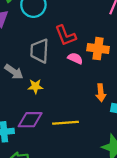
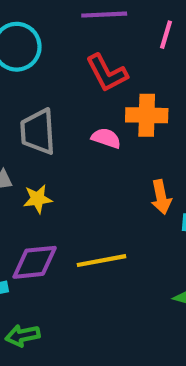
red L-shape: (66, 35) -> (107, 73), moved

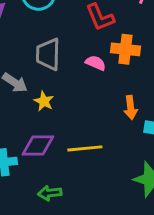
yellow star: (38, 199) -> (44, 101), turned 30
green arrow: (23, 335) -> (50, 193), moved

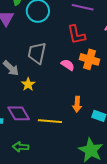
orange arrow: (131, 108) -> (77, 104), moved
purple diamond: (38, 146) -> (19, 113), turned 50

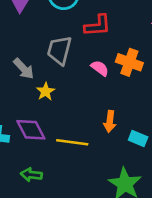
red L-shape: (76, 35) -> (98, 26), moved, turned -85

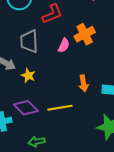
orange cross: (129, 62) -> (85, 34), turned -30
pink semicircle: (100, 68) -> (64, 45), turned 96

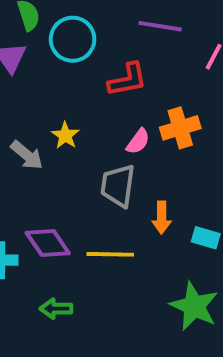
gray trapezoid: (29, 41) -> (118, 186), moved
yellow star: (28, 76) -> (65, 135), moved

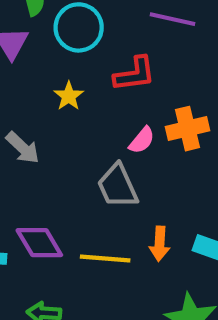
yellow star: (65, 135) -> (69, 96), moved
gray trapezoid: (118, 186) -> (118, 186), turned -36
orange arrow: (162, 218) -> (160, 244), moved

